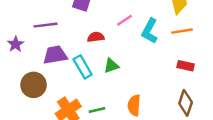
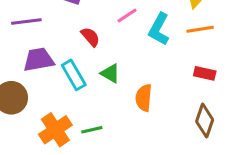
red semicircle: (96, 37) -> (90, 37), turned 56
green triangle: (111, 66) -> (110, 73), turned 49
orange semicircle: (134, 105) -> (144, 98), moved

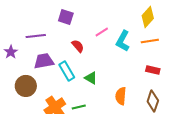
green triangle: (110, 73) -> (91, 78), moved
orange semicircle: (144, 98) -> (121, 96), moved

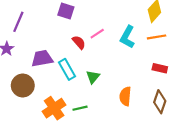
pink line: (102, 32) -> (97, 34), moved
purple line: (36, 36) -> (18, 22), moved, turned -60
green triangle: (91, 78) -> (93, 77), turned 40

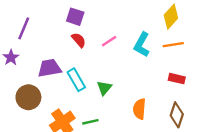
red semicircle: (79, 42) -> (79, 40), moved

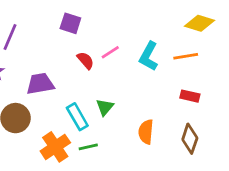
yellow diamond: (171, 17) -> (199, 23), moved, turned 65
red semicircle: (79, 40) -> (86, 60), moved
cyan rectangle: (76, 80) -> (77, 117), moved

